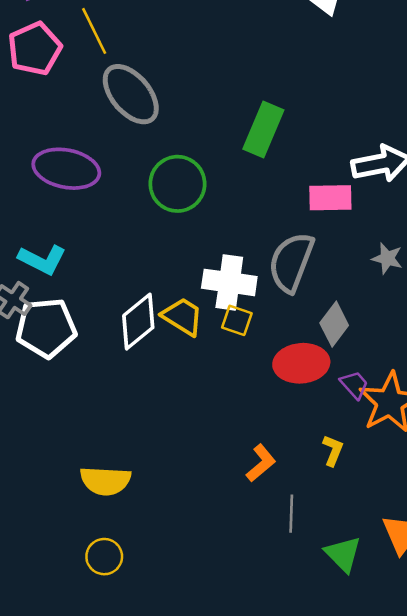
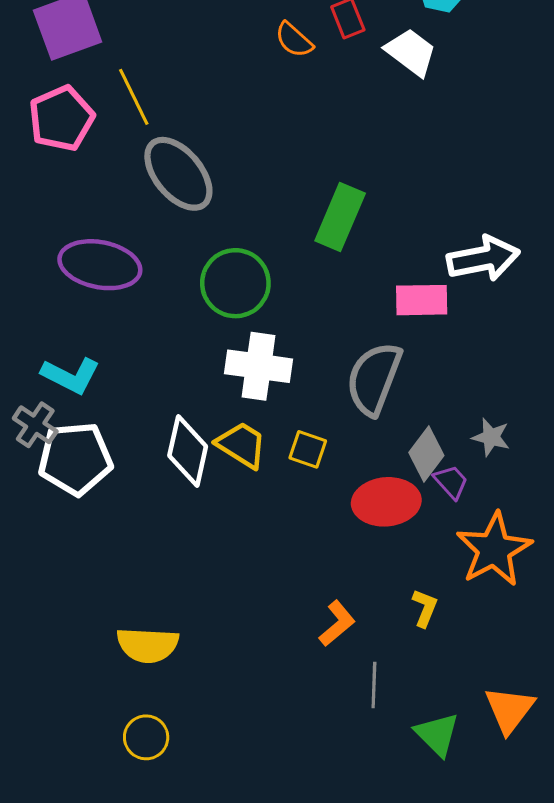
gray star: (387, 258) -> (491, 437), moved
white cross: (229, 282) -> (258, 366), moved
white diamond: (138, 322) -> (188, 451), turned -38
purple trapezoid: (354, 385) -> (451, 482), moved

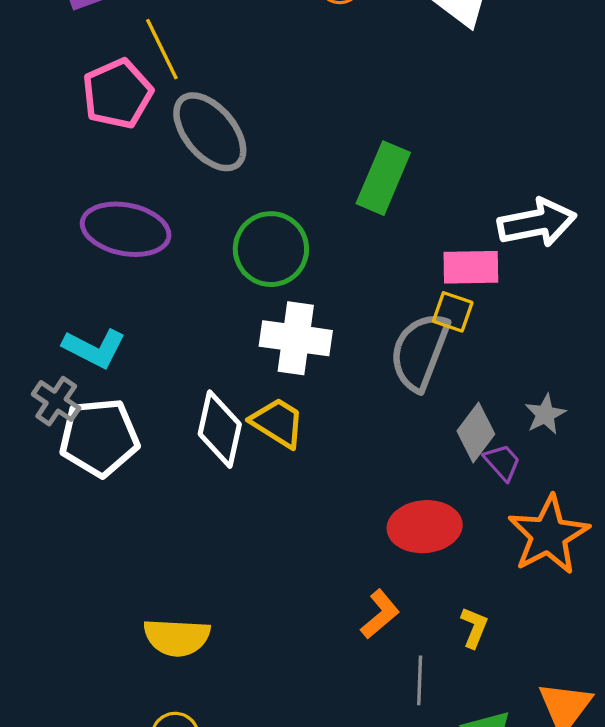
pink pentagon: (61, 118) -> (117, 94), moved
gray star: (491, 437) -> (545, 414), turned 30
yellow square: (308, 449) -> (453, 312), moved
red ellipse: (386, 502) -> (425, 527), moved
yellow L-shape: (425, 608) -> (474, 627), moved

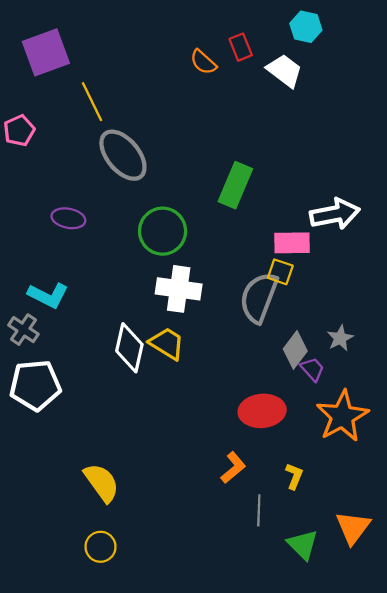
pink pentagon: (117, 94) -> (19, 131), moved, size x0.7
purple ellipse: (126, 229) -> (68, 218), size x0.6
white pentagon: (99, 437) -> (35, 385), moved
yellow semicircle: (177, 637) -> (102, 483), turned -129

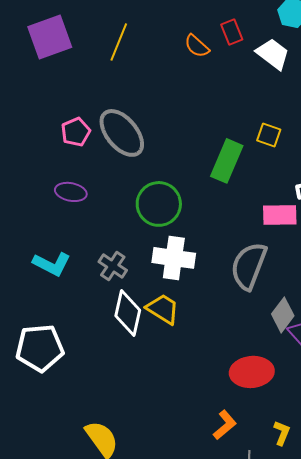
yellow line: (92, 102) -> (119, 42), moved, turned 48
pink pentagon: (19, 131) -> (76, 132), moved
yellow square: (280, 272) -> (269, 135), moved
gray cross: (23, 330) -> (113, 266), moved

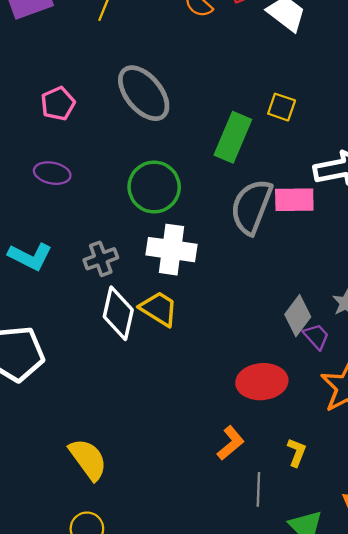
gray ellipse: (122, 133) -> (144, 93), moved
gray cross: (113, 266) -> (101, 259), turned 36
gray semicircle: (249, 266) -> (251, 207), moved

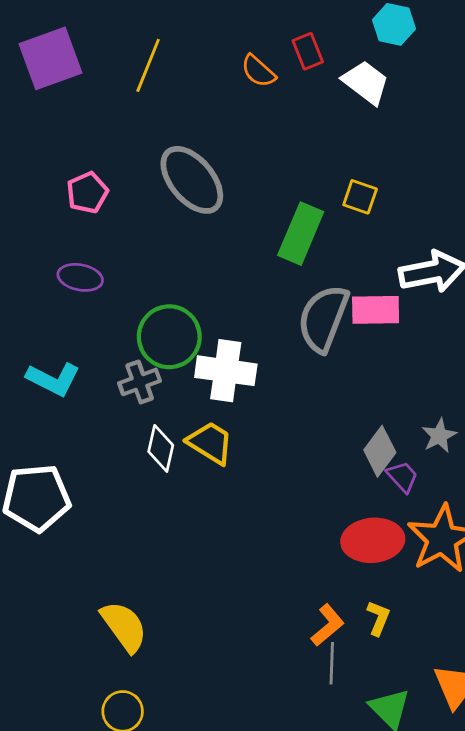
green circle: (154, 187) -> (169, 337), moved
white diamond: (118, 313) -> (161, 448), size x0.7
red ellipse: (262, 382) -> (373, 540), moved
orange L-shape: (231, 443) -> (328, 625), moved

